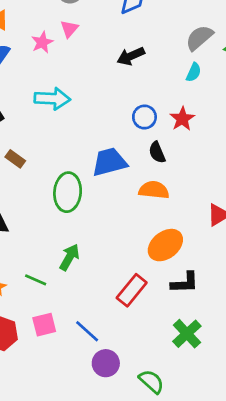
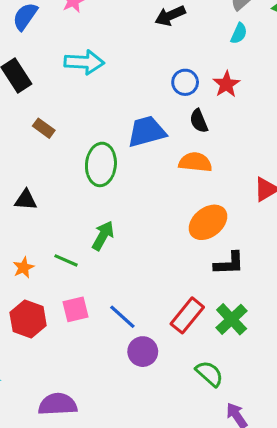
red rectangle: (132, 290) -> (187, 315), moved
green semicircle: (151, 382) -> (209, 374), moved

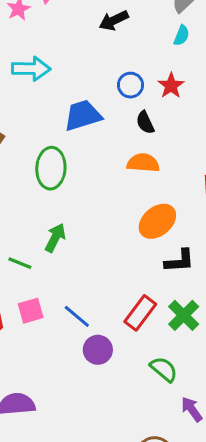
blue trapezoid: (147, 132) -> (83, 115), moved

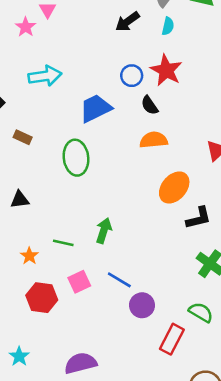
black arrow: (114, 20) -> (127, 22), moved
red star: (171, 86) -> (166, 70), size x1.4
green arrow: (55, 238) -> (104, 231), moved
red rectangle: (140, 313) -> (172, 339), moved

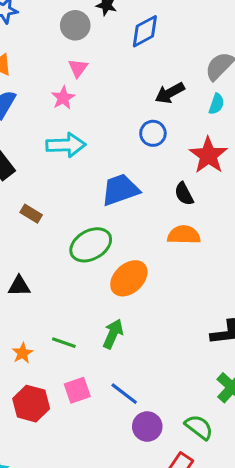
pink star: (26, 27) -> (63, 98), moved
blue circle: (132, 76) -> (153, 133), moved
green ellipse: (76, 158) -> (91, 245), turned 60
orange ellipse: (174, 187) -> (129, 278), moved
green semicircle: (201, 312) -> (199, 427), moved

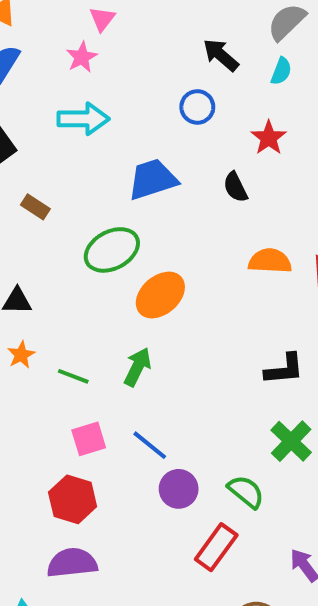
black arrow: (170, 93) -> (221, 55), turned 68
red star: (208, 155) -> (269, 138), size x0.7
orange semicircle: (184, 235) -> (270, 261), moved
orange star: (22, 353) -> (21, 355), moved
red hexagon: (31, 404) -> (73, 499), moved

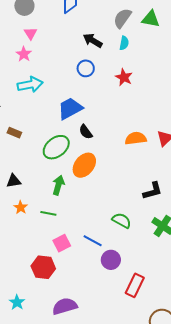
black semicircle: (235, 187) -> (86, 132), moved
green arrow: (137, 367) -> (58, 185), moved
green semicircle: (246, 492) -> (122, 220), moved
red hexagon: (73, 499) -> (43, 267), moved

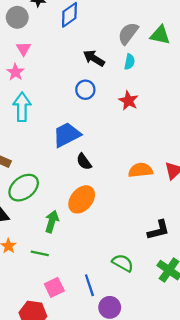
cyan arrow: (30, 85) -> (22, 107), turned -80
green ellipse: (56, 147) -> (24, 188), moved
blue line: (93, 241) -> (89, 285), turned 42

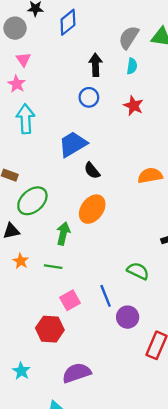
black arrow: (94, 58) -> (96, 65), turned 60

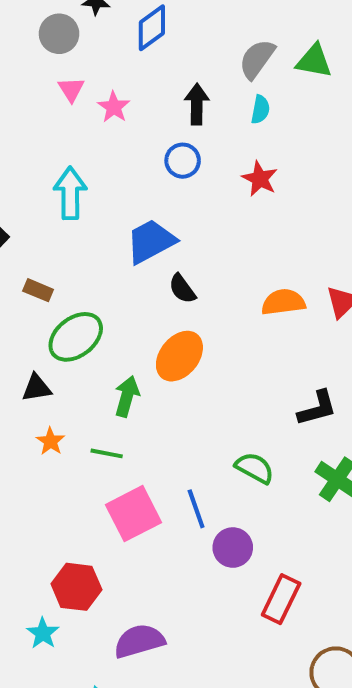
pink star: (17, 84) -> (114, 107), moved
pink square: (70, 300) -> (134, 514), size x1.5
red hexagon: (50, 329) -> (76, 587), moved

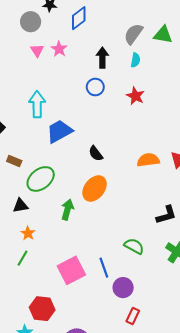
pink star: (114, 107) -> (59, 49), moved
blue trapezoid: (151, 241) -> (59, 131), moved
brown rectangle: (38, 290) -> (14, 161), moved
green line: (107, 453) -> (22, 258), moved, turned -70
red rectangle: (281, 599) -> (133, 316), moved, size x0.7

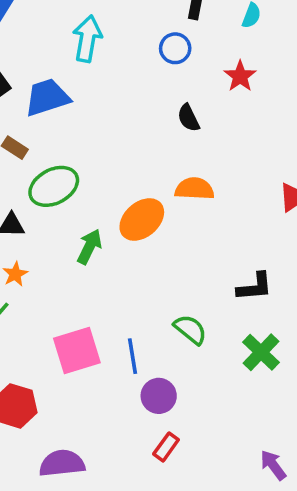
cyan arrow: (37, 104) -> (87, 39), moved
blue trapezoid: (59, 131) -> (47, 97), moved
black semicircle: (96, 153) -> (188, 118), moved
orange semicircle: (148, 160) -> (194, 189), moved

